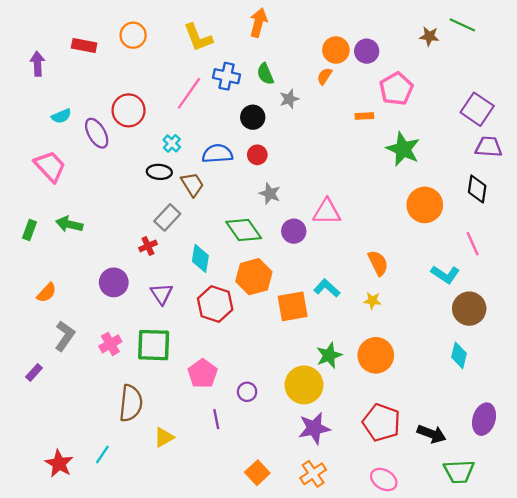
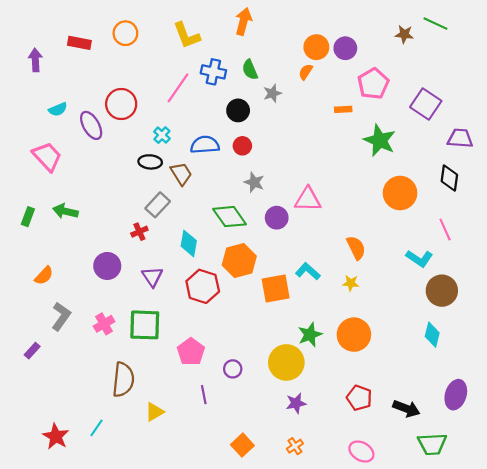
purple square: (477, 109) -> (426, 104), moved
red pentagon: (381, 423) -> (359, 398), size x0.7
purple star: (314, 428) -> (296, 403), size x0.7
orange cross: (313, 474) -> (295, 446), size x0.7

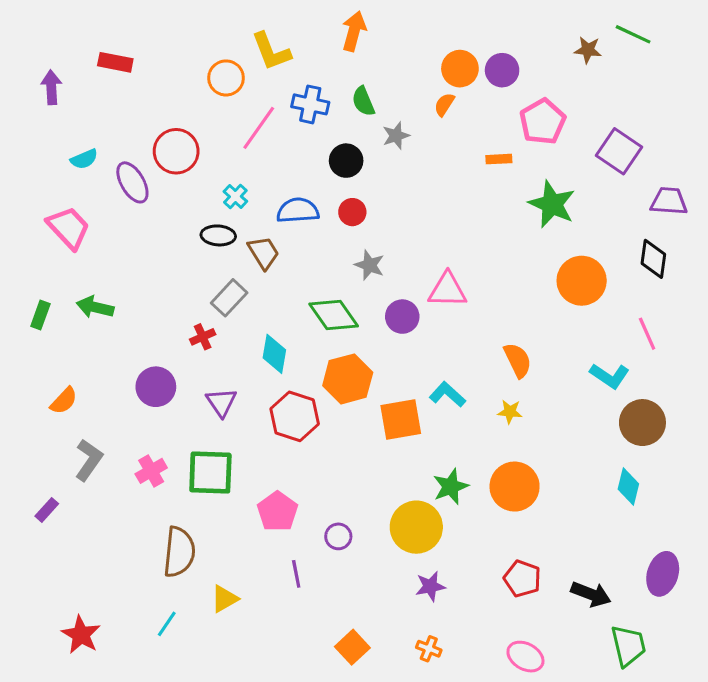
orange circle: (125, 33) -> (226, 78), moved
cyan line: (97, 428) -> (167, 624), moved
green trapezoid: (432, 444) -> (628, 646), turned -100
orange cross: (295, 446) -> (429, 649), turned -35

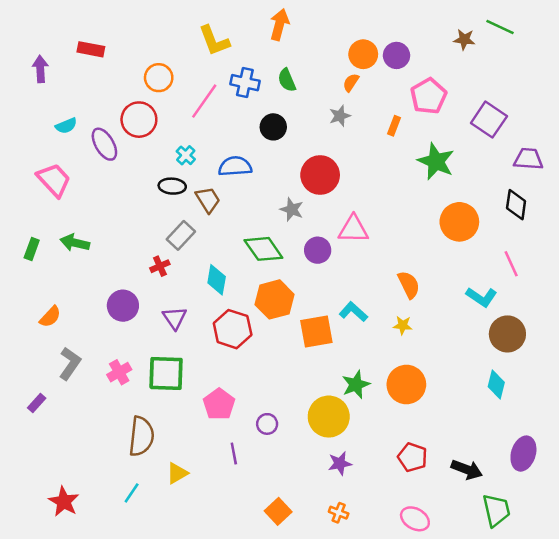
orange circle: (226, 78) -> (159, 78), moved
gray star: (396, 136) -> (340, 116), moved
orange rectangle: (499, 159) -> (394, 126), turned -66
red circle: (352, 212) -> (320, 175), moved, size x1.8

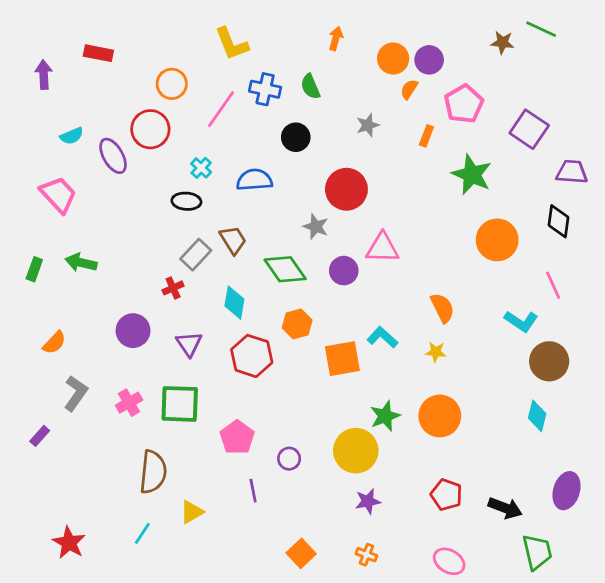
orange arrow: (279, 25) -> (336, 39), moved, size x0.7
orange semicircle: (351, 83) -> (409, 89), moved
brown trapezoid: (208, 200) -> (233, 240), moved
orange hexagon: (274, 299) -> (297, 324), size x0.7

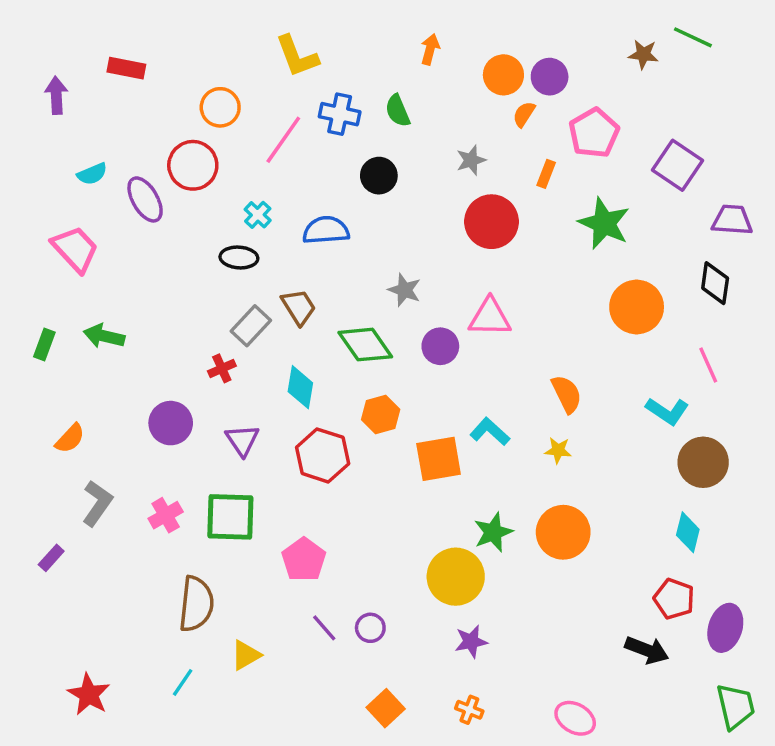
red circle: (346, 189) -> (492, 222), moved
purple circle: (289, 459) -> (370, 628), moved
purple line: (253, 491) -> (324, 628), turned -30
red pentagon: (446, 495) -> (674, 599), moved
green trapezoid: (537, 552) -> (736, 706), moved

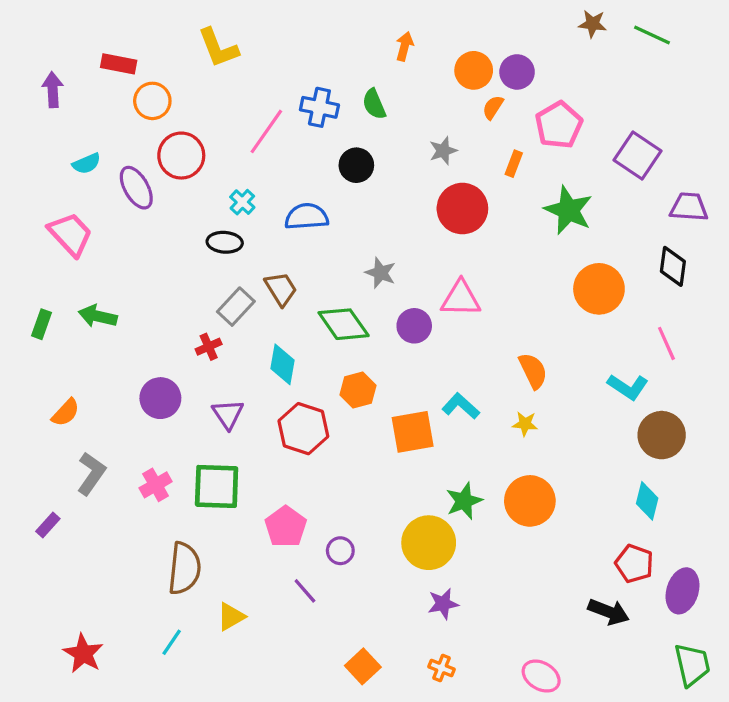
brown star: (643, 54) -> (593, 24), moved
yellow L-shape: (297, 56) -> (218, 48), moved
orange circle: (220, 107) -> (152, 101), moved
purple circle: (370, 628) -> (340, 551), moved

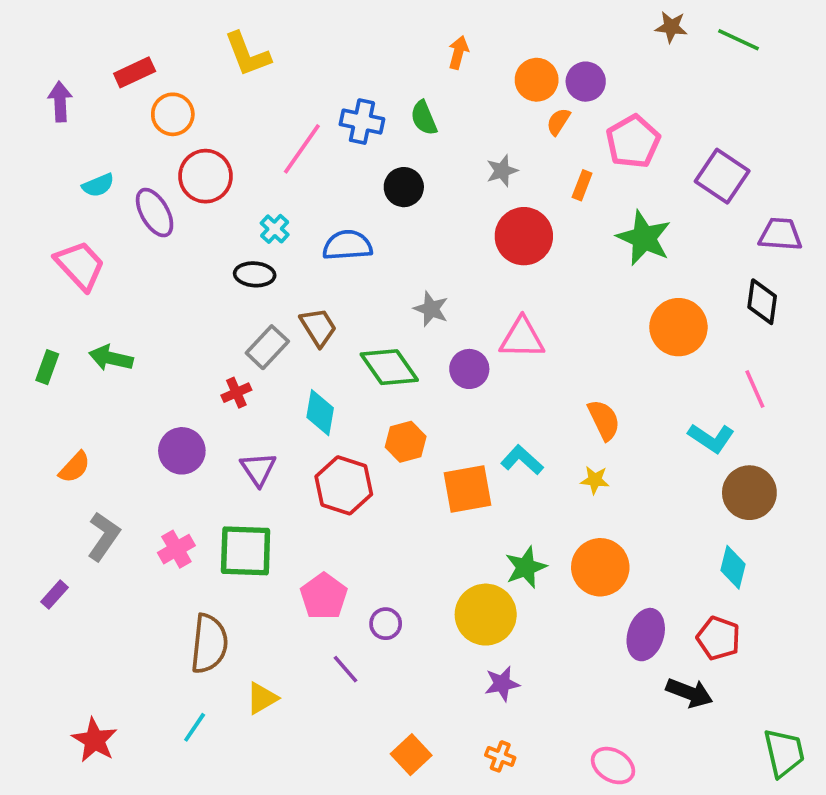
red rectangle: (119, 64) -> (135, 72), turned -36
purple ellipse: (682, 591) -> (646, 635), moved

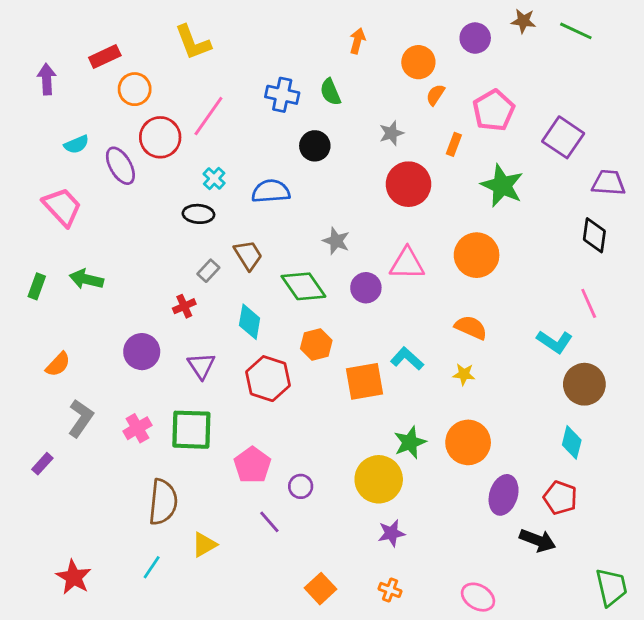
purple circle: (586, 82) -> (475, 38), moved
pink line: (302, 149) -> (208, 116), moved
orange circle: (678, 327) -> (477, 255), moved
gray rectangle: (267, 347) -> (208, 271), size x0.7
orange semicircle: (604, 420) -> (471, 327), turned -40

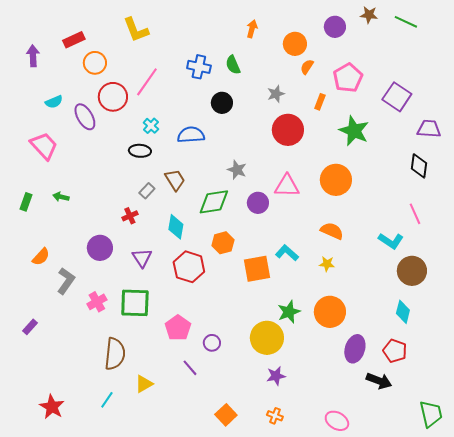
green arrow: (86, 279) -> (61, 197), size x0.7
green diamond: (303, 286) -> (214, 202), turned -64
gray L-shape: (81, 418) -> (66, 281), moved

